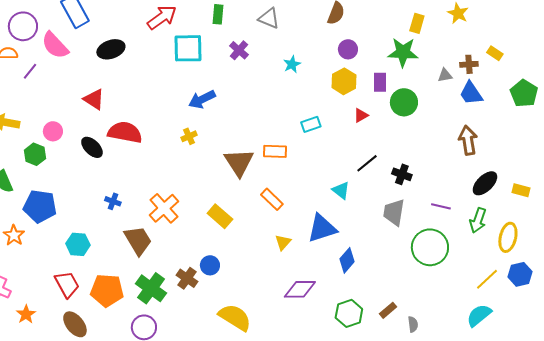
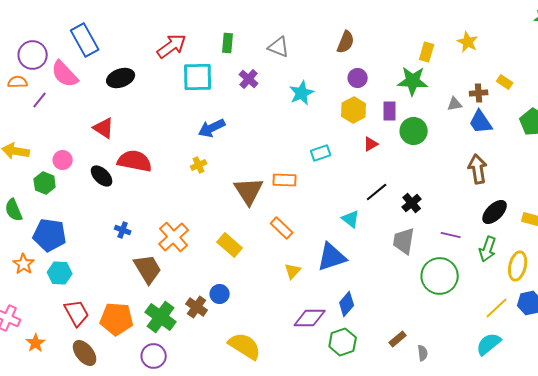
cyan star: (292, 64) -> (302, 93), size x1.4
black cross: (402, 174) -> (412, 203), turned 30
cyan hexagon: (78, 244) -> (60, 273), moved
blue diamond: (347, 260) -> (347, 304), moved
green hexagon: (349, 313) -> (343, 342), moved

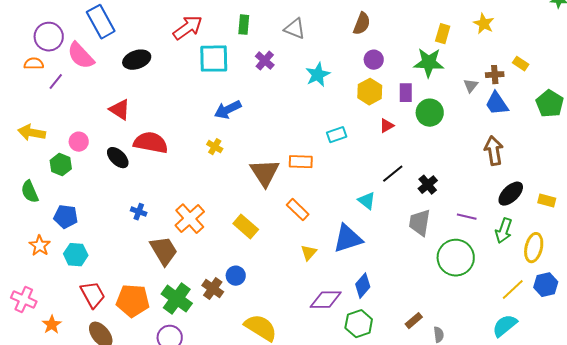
gray triangle: (455, 104) -> (471, 86), turned -42
yellow cross: (199, 165) -> (215, 147), turned -35
blue pentagon: (50, 235) -> (66, 217), size x0.7

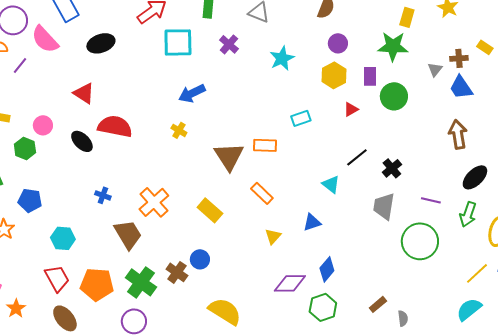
blue triangle: (348, 239) -> (312, 222), size x0.6
cyan hexagon: (76, 255) -> (63, 238), moved

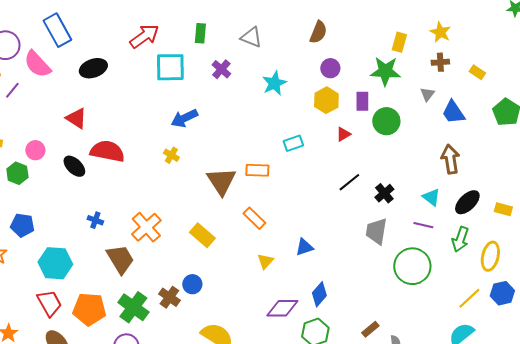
brown cross: (459, 58) -> (440, 62), moved
cyan triangle: (331, 184) -> (431, 197), moved
cyan hexagon: (63, 238) -> (55, 263), size x1.4

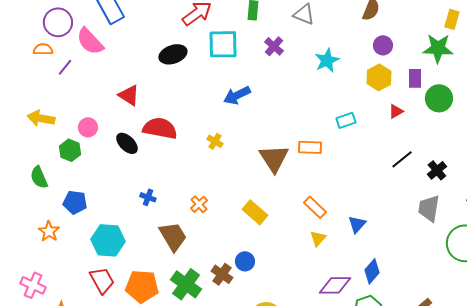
black ellipse: (93, 68) -> (173, 54), moved
yellow cross: (171, 155) -> (215, 141), moved
orange rectangle: (254, 218) -> (315, 207), moved
orange cross: (146, 227) -> (199, 204), size x0.6
blue triangle: (304, 247) -> (357, 224), turned -30

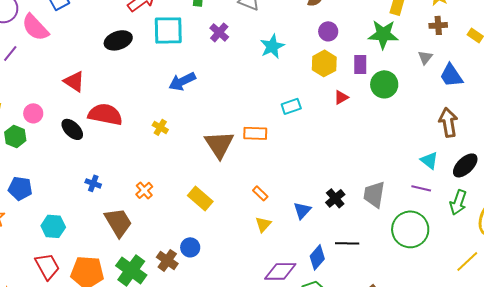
black line: (402, 159) -> (347, 243), moved, turned 40
black cross: (437, 170) -> (335, 198), moved
orange rectangle: (315, 207) -> (260, 193), size x0.7
cyan hexagon: (108, 240) -> (53, 226), size x0.7

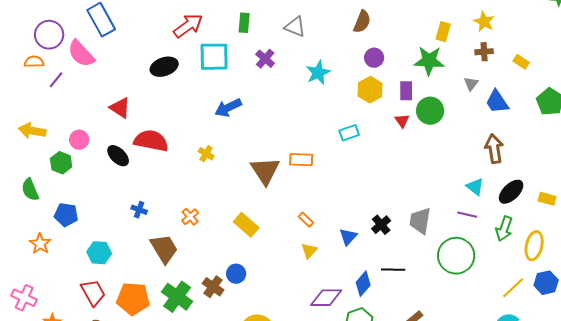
red triangle: (341, 97) -> (402, 121), moved, turned -35
cyan rectangle: (291, 106) -> (349, 133), moved

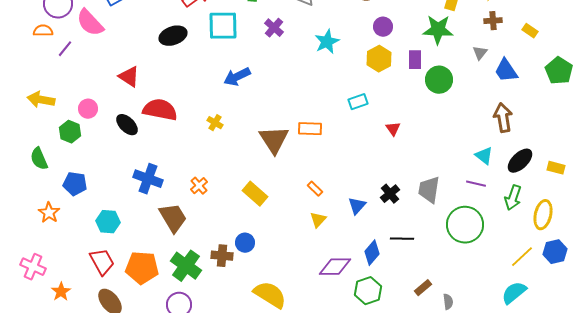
red triangle: (402, 121) -> (393, 129), moved
blue cross: (139, 210) -> (148, 179), size x1.8
brown cross: (213, 287) -> (222, 256), turned -30

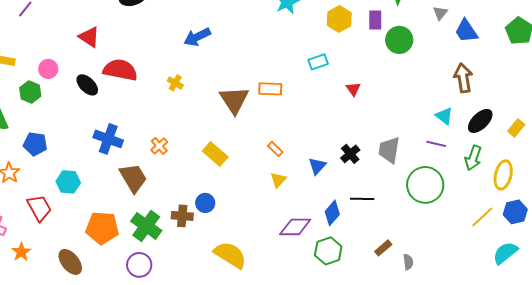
yellow rectangle: (556, 168) -> (516, 128), turned -66
red trapezoid: (102, 262) -> (39, 208), moved
cyan semicircle: (514, 293) -> (505, 253), moved

